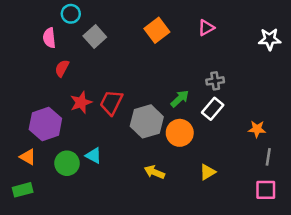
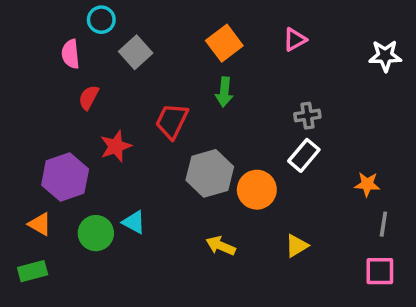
green arrow: (180, 99) -> (224, 92), moved, turned 138
red trapezoid: (111, 102) -> (172, 121), moved

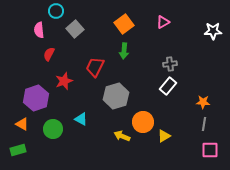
orange circle: (257, 190) -> (143, 122), moved
cyan triangle: (134, 222) -> (81, 119), moved
gray line: (383, 224) -> (204, 124), moved

